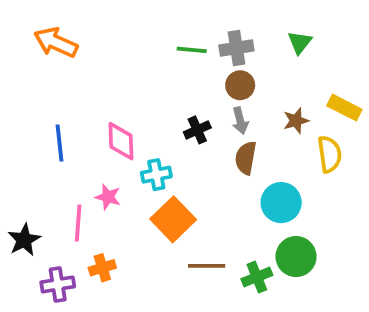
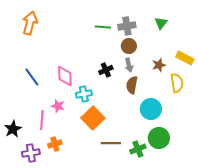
orange arrow: (56, 42) -> (30, 23), turned 80
blue line: (60, 143) -> (32, 77), turned -30

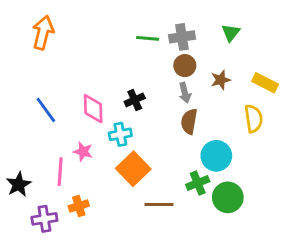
brown star: (159, 65) -> (221, 80), moved
black cross: (106, 70) -> (135, 100), moved
green cross: (138, 149) -> (198, 183), moved

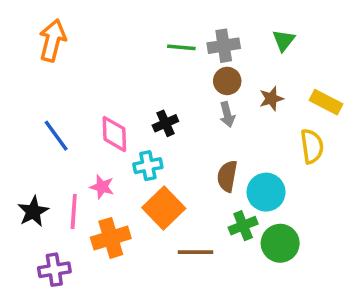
brown semicircle: (189, 121) -> (227, 176), moved
black star: (19, 184) -> (33, 212), moved
orange cross: (79, 206) -> (111, 238), moved, size x1.5

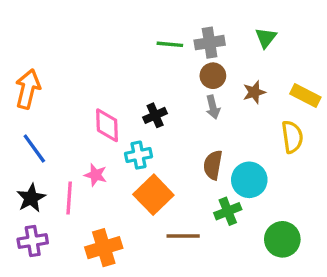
orange arrow: (53, 40) -> (28, 89), moved
blue line: (56, 136) -> (34, 148), moved
orange cross: (111, 238) -> (104, 248), moved
green circle: (280, 243) -> (282, 239), moved
purple cross: (54, 270) -> (33, 241), moved

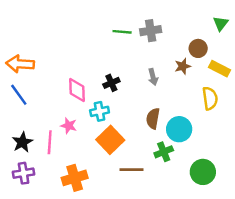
green triangle: (266, 38) -> (221, 23), moved
brown circle: (213, 76) -> (198, 48), moved
orange arrow: (28, 89) -> (20, 64), turned -100
blue line: (34, 148) -> (19, 95), moved

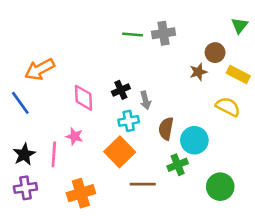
orange arrow: (20, 64) -> (40, 69), moved, turned -32
gray arrow: (153, 77) -> (145, 100), moved
yellow semicircle: (210, 98) -> (228, 107), turned -55
cyan cross: (100, 111) -> (129, 121), moved

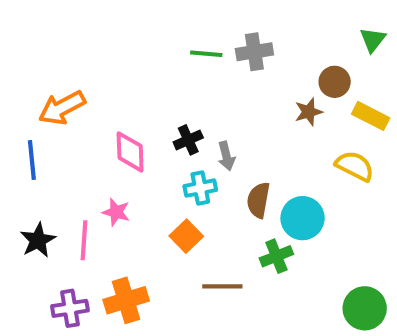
blue line: (20, 103) -> (32, 160), turned 30
orange square: (120, 152) -> (186, 236), size x0.7
green circle: (220, 187) -> (365, 308), moved
purple cross: (25, 188) -> (70, 308), moved

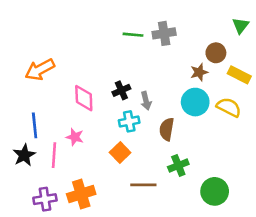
blue line: (32, 160) -> (35, 125), moved
cyan circle: (303, 218) -> (195, 102), moved
green circle: (365, 308) -> (215, 191), moved

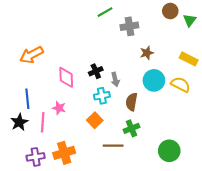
green line: (133, 35) -> (105, 12), moved, turned -35
brown circle: (216, 53) -> (170, 11), moved
brown star: (199, 72) -> (147, 53), moved
green cross: (178, 165) -> (131, 128), moved

